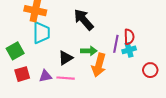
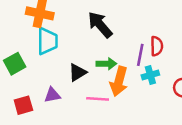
cyan cross: (129, 50) -> (150, 75), moved
red square: (22, 74) -> (23, 105), moved
pink line: (66, 78) -> (98, 99), moved

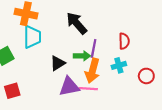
purple line: (140, 55) -> (94, 48), moved
purple triangle: (52, 95) -> (69, 87), moved, size x1.5
pink line: (98, 99) -> (88, 89), moved

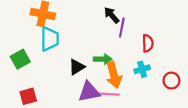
black arrow: (77, 23) -> (112, 15), moved, size x0.7
purple line: (94, 48) -> (122, 28), moved
orange arrow: (92, 71) -> (114, 75), turned -30

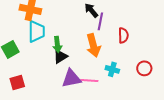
green arrow: (103, 59) -> (57, 44), moved, turned 84
cyan cross: (142, 69) -> (112, 69), moved, turned 32
orange arrow: (114, 75) -> (93, 45), moved

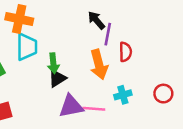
red semicircle: (123, 35) -> (125, 52), moved
cyan cross: (112, 69) -> (123, 95), turned -32

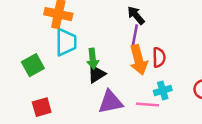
purple line: (108, 34) -> (135, 36), moved
red semicircle: (125, 52) -> (159, 57), moved
pink line: (94, 109) -> (147, 105), moved

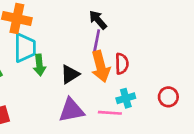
green arrow: (93, 59) -> (39, 65), moved
black triangle: (97, 74) -> (70, 74), moved

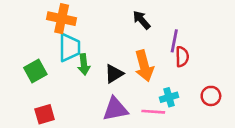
purple line: (97, 41) -> (174, 41), moved
red semicircle: (122, 64) -> (182, 57), moved

